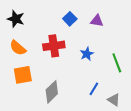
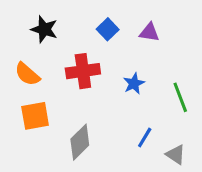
black star: (16, 19) -> (44, 29), moved

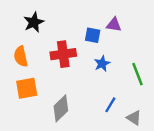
black star: (44, 29) -> (34, 22), turned 30
blue square: (108, 29) -> (93, 35), moved, turned -35
orange semicircle: (27, 74) -> (21, 56), turned 36

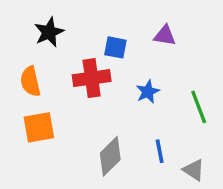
blue square: (93, 35) -> (115, 47), moved
blue line: (110, 105) -> (160, 151), turned -42
gray diamond: (61, 108) -> (110, 156), moved

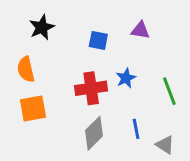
red cross: (92, 78) -> (91, 88), moved

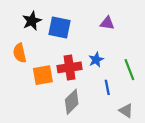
blue square: (98, 40) -> (60, 28), moved, size x1.5
orange square: (33, 109) -> (43, 75), moved
blue line: (136, 129) -> (107, 87), moved

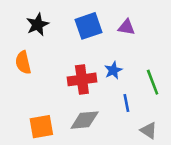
blue square: (60, 28) -> (88, 26), moved, turned -30
orange square: (43, 75) -> (41, 127), moved
gray diamond: (72, 102) -> (85, 120), turned 40

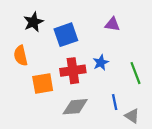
blue square: (88, 26) -> (66, 35), moved
blue line: (126, 103) -> (115, 102), moved
orange square: (41, 127) -> (43, 83), moved

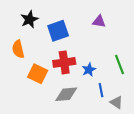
blue star: (101, 63) -> (89, 70), moved
orange square: (43, 83) -> (38, 74), turned 36

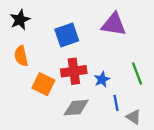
black star: (29, 19) -> (20, 20), moved
purple triangle: (99, 22) -> (114, 24), size x1.6

